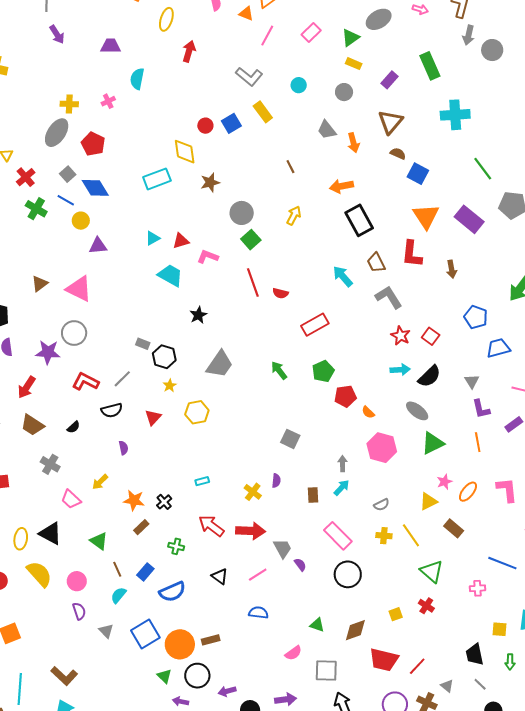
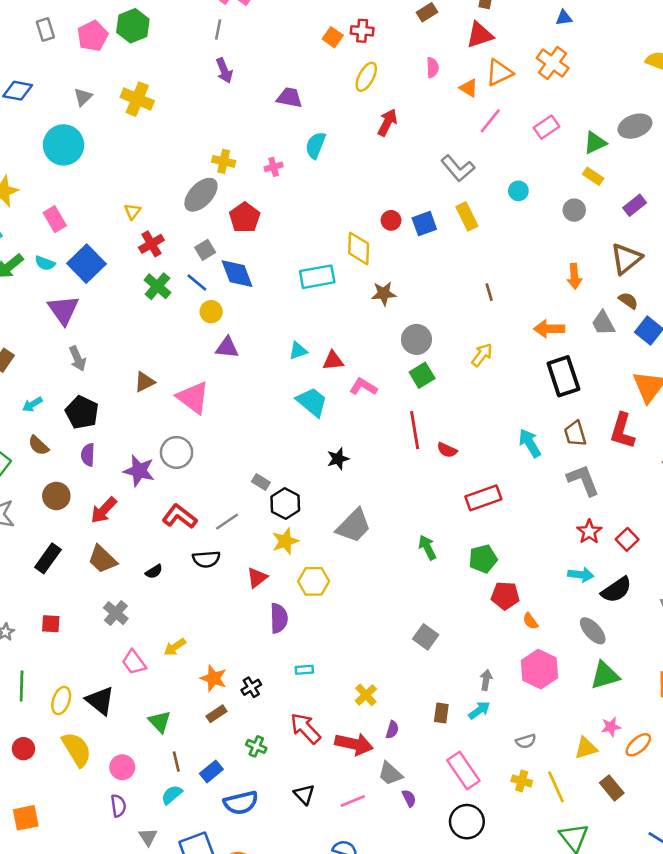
gray trapezoid: (327, 130) -> (603, 323), moved
yellow star: (170, 386) -> (285, 541), size x1.5
purple semicircle: (124, 448) -> (279, 618), moved, size x1.6
purple semicircle: (276, 481) -> (392, 730), moved
gray trapezoid: (282, 548) -> (390, 774), turned 150

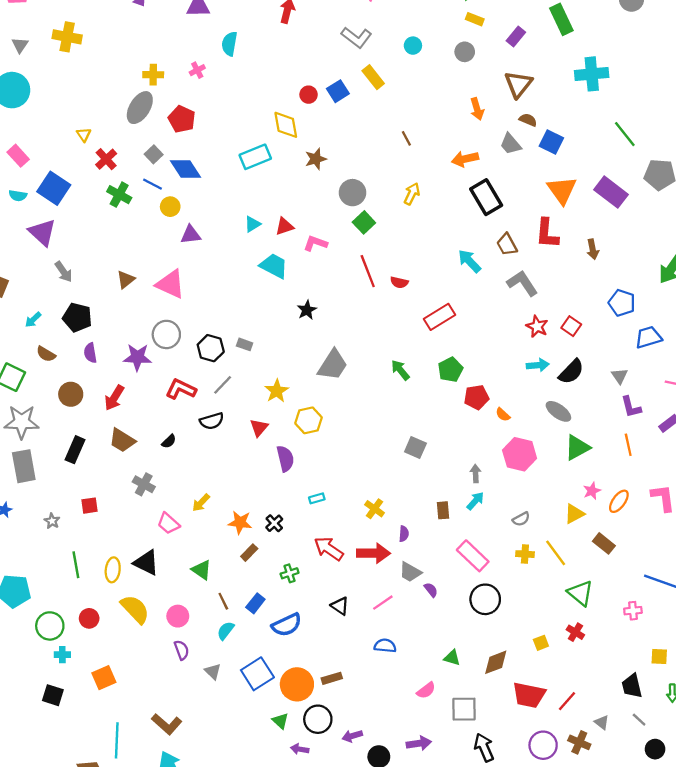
black hexagon: (285, 504) -> (211, 348), moved
green cross: (256, 746) -> (290, 573), turned -30

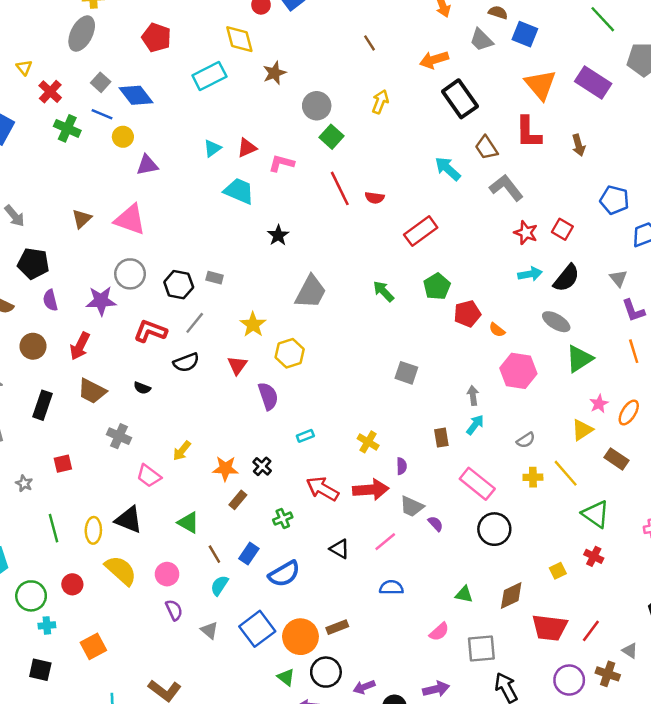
red pentagon: (182, 119) -> (156, 38), moved
black semicircle: (169, 441) -> (142, 388), turned 70

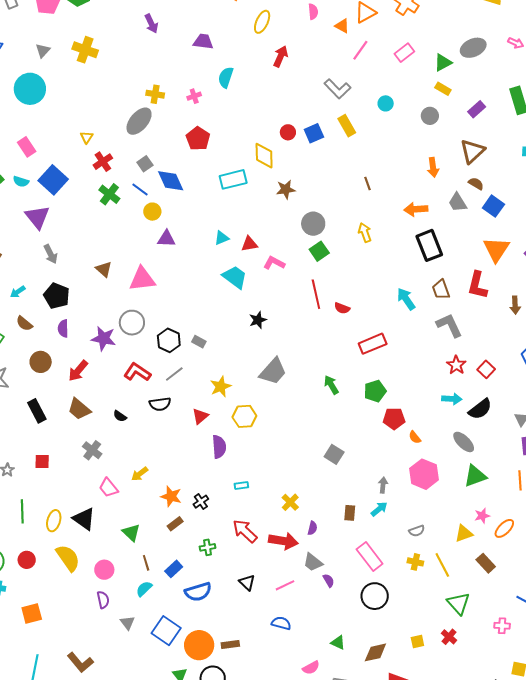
yellow arrow: (380, 102) -> (365, 233), turned -54
brown triangle: (82, 219) -> (104, 269), turned -48
pink triangle: (130, 220) -> (142, 279), turned -40
black rectangle: (42, 405) -> (37, 411), turned -60
blue square: (257, 629) -> (166, 631), turned -32

